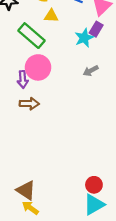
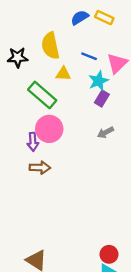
purple rectangle: (96, 29) -> (102, 98), moved
cyan star: (84, 38) -> (98, 81), moved

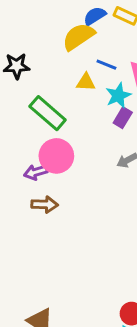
yellow semicircle: (50, 46) -> (78, 37), moved, turned 68
yellow triangle: (63, 74) -> (86, 82), moved
purple arrow: (33, 142) -> (36, 172), turned 78

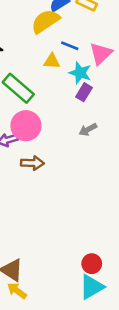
cyan star: (118, 95) -> (80, 73), turned -30
brown arrow: (45, 205) -> (32, 163), moved

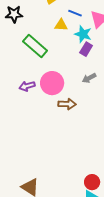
pink circle: (26, 126) -> (52, 83), moved
brown arrow: (32, 163) -> (67, 104), moved

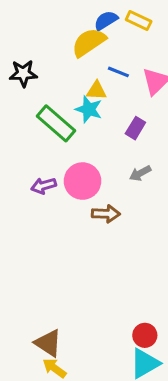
cyan star: (83, 34) -> (89, 109), moved

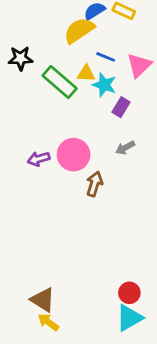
cyan star: (89, 109) -> (104, 85), moved
green rectangle: (56, 123) -> (60, 82), moved
brown arrow: (106, 214) -> (94, 184), turned -75

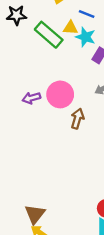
brown triangle: (43, 300) -> (35, 214), turned 35

